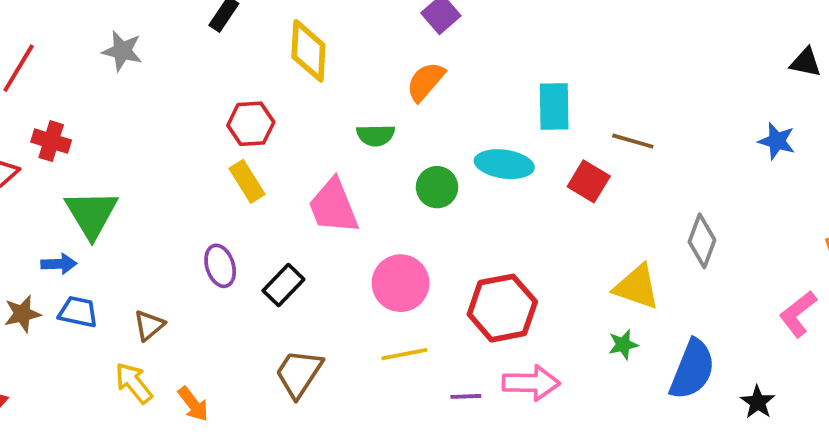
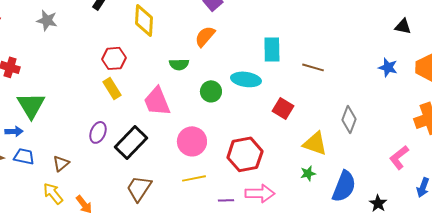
red square: (589, 181) -> (283, 108), moved
purple ellipse: (220, 266) -> (98, 132), turned 40
black rectangle: (283, 285) -> (131, 142), size x1.5

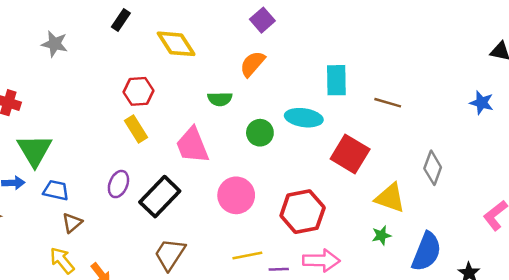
yellow diamond: (144, 20) -> (176, 44), turned -36
red square: (283, 108) -> (350, 154), size x1.4
blue trapezoid: (24, 156) -> (56, 190), moved
yellow line: (194, 178) -> (247, 255), moved

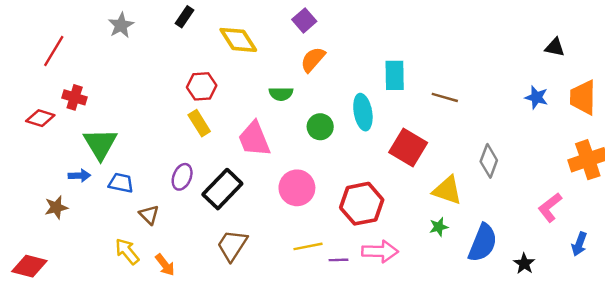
purple square: (262, 20) -> (304, 20), moved
gray star: (55, 44) -> (121, 25), moved, turned 30
cyan ellipse: (304, 118) -> (363, 112), turned 72
brown triangle: (72, 223) -> (149, 215), moved, turned -35

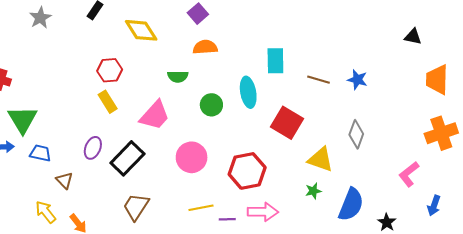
orange semicircle: (313, 60) -> (205, 47), turned 45
blue star: (536, 97) -> (357, 80), moved
pink trapezoid: (254, 139) -> (155, 115), turned -116

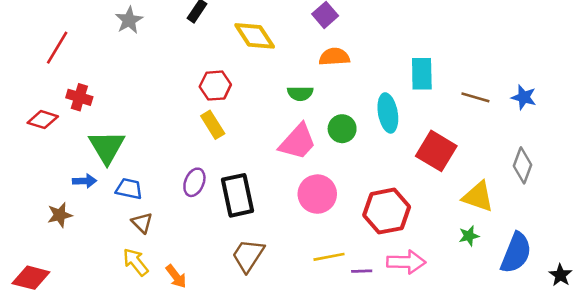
pink trapezoid: (155, 115) -> (298, 142), moved
black rectangle: (127, 158) -> (238, 195), turned -56
brown triangle: (65, 180) -> (142, 223), moved

